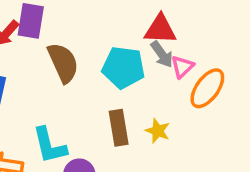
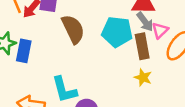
brown rectangle: (119, 128) -> (142, 46), moved

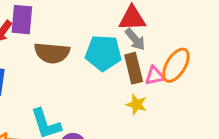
brown semicircle: (73, 29) -> (52, 53), turned 124
pink triangle: (160, 30) -> (155, 76), moved, turned 36

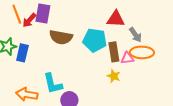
gray arrow: (135, 39) -> (135, 35), moved
orange ellipse: (176, 65) -> (142, 52), turned 55

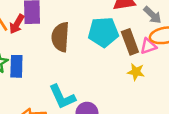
brown semicircle: (61, 37) -> (60, 37), turned 95

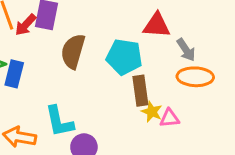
brown rectangle: (130, 42) -> (140, 91), moved
pink triangle: (148, 46) -> (169, 118), moved

